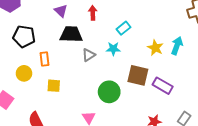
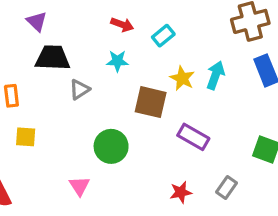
red arrow: (93, 13) -> (122, 25), moved, turned 112
cyan rectangle: (124, 28) -> (163, 36), moved
cyan star: (113, 49) -> (117, 61), moved
brown square: (138, 75) -> (151, 102), moved

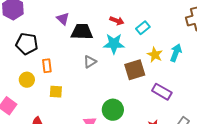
black trapezoid: (53, 58) -> (82, 32), moved
cyan star: (117, 61) -> (114, 44), size x1.5
brown square: (151, 102) -> (135, 70), turned -30
green circle: (111, 146) -> (113, 110), moved

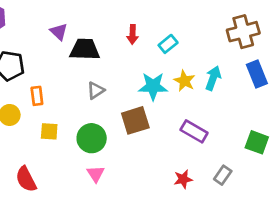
red arrow: (117, 21) -> (133, 34), turned 72
cyan star: (114, 44) -> (153, 86), moved
brown square: (135, 70) -> (135, 120), moved
green circle: (113, 110) -> (92, 138), moved

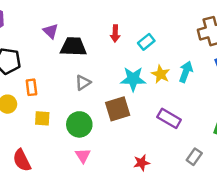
red star: (183, 179) -> (142, 163), moved

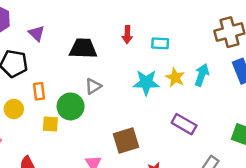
purple triangle: (51, 31) -> (37, 33), moved
cyan rectangle: (146, 42) -> (160, 43), turned 42
brown square: (118, 109) -> (126, 141), moved
green circle: (79, 124) -> (71, 106), moved

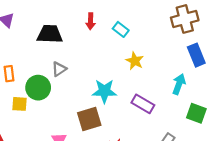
cyan rectangle: (160, 43) -> (121, 29), turned 35
cyan arrow: (202, 75) -> (179, 84), moved
cyan star: (146, 82) -> (104, 91), moved

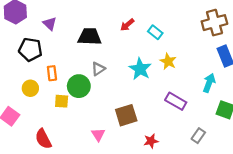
red arrow: (90, 21) -> (127, 25), turned 48
cyan star: (104, 91) -> (140, 69), moved, turned 30

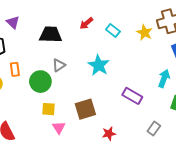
yellow star: (168, 61) -> (145, 33), moved
yellow square: (62, 101) -> (49, 109), moved

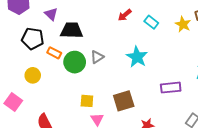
black trapezoid: (51, 35) -> (72, 30), moved
orange rectangle: (15, 69) -> (54, 53), moved, turned -56
green circle: (40, 82) -> (75, 62), moved
purple rectangle: (132, 96) -> (171, 88), turned -36

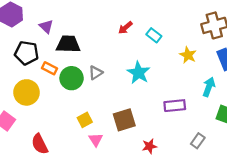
yellow star: (183, 24) -> (188, 55), moved
yellow circle: (33, 75) -> (26, 92), size x1.5
yellow square: (87, 101) -> (85, 120), turned -32

